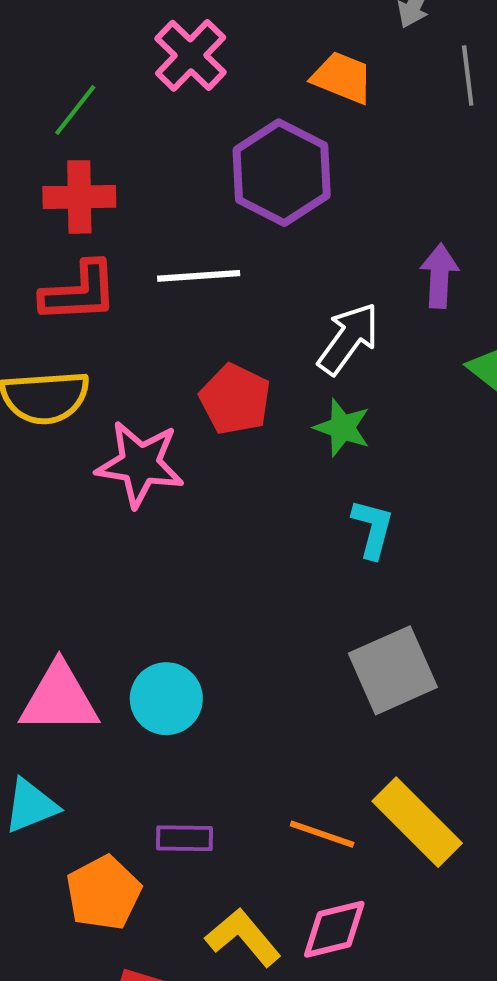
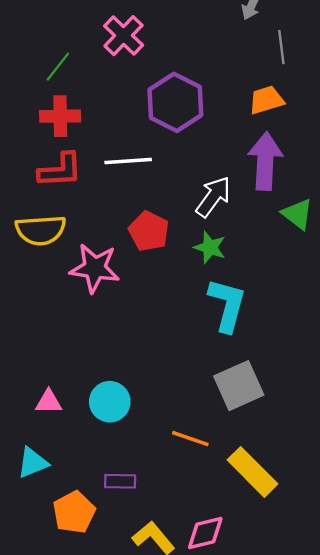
orange trapezoid: (342, 78) -> (266, 100), moved, turned -39
purple arrow: (439, 276) -> (265, 161), size x1.6
cyan L-shape: (373, 529) -> (227, 305), size x1.6
pink triangle: (59, 699) -> (49, 402), size x0.6
orange line: (322, 834) -> (190, 439), moved

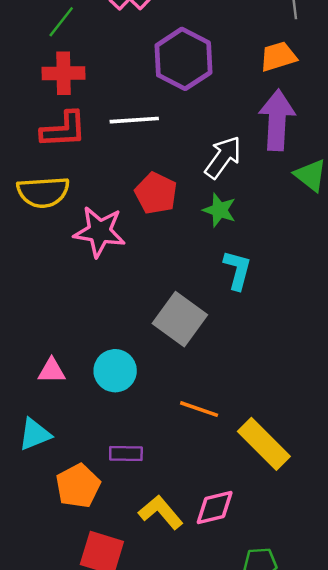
cyan L-shape: (227, 305) -> (237, 270), size x0.7
gray square: (239, 386) -> (180, 319), moved, turned -30

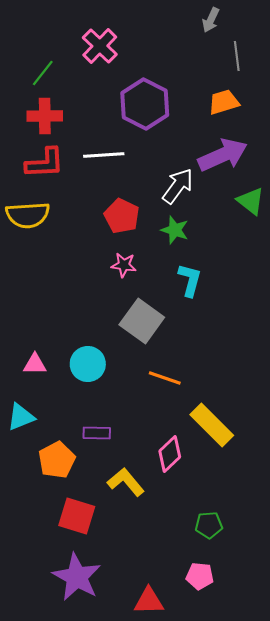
purple arrow: (277, 120) -> (223, 155), turned 63
pink star: (100, 232) -> (124, 265), moved, size x0.6
orange line: (199, 409) -> (165, 378), moved
pink diamond: (215, 507) -> (170, 454), moved, turned -30

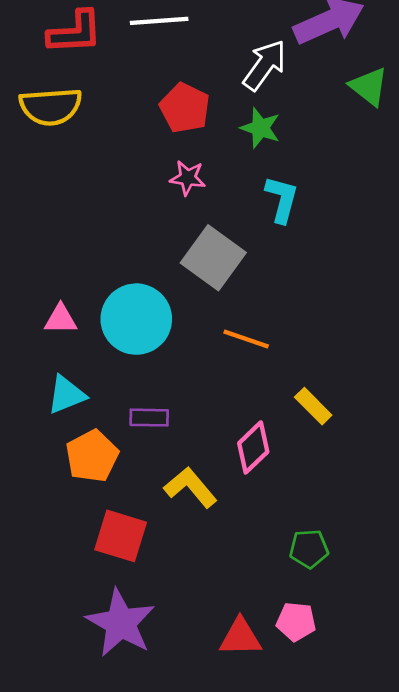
cyan circle: (88, 364) -> (136, 319), size x1.4
cyan triangle: (21, 417) -> (66, 395), moved
yellow rectangle: (212, 425) -> (313, 406), size x0.6
red triangle: (149, 601) -> (240, 637), moved

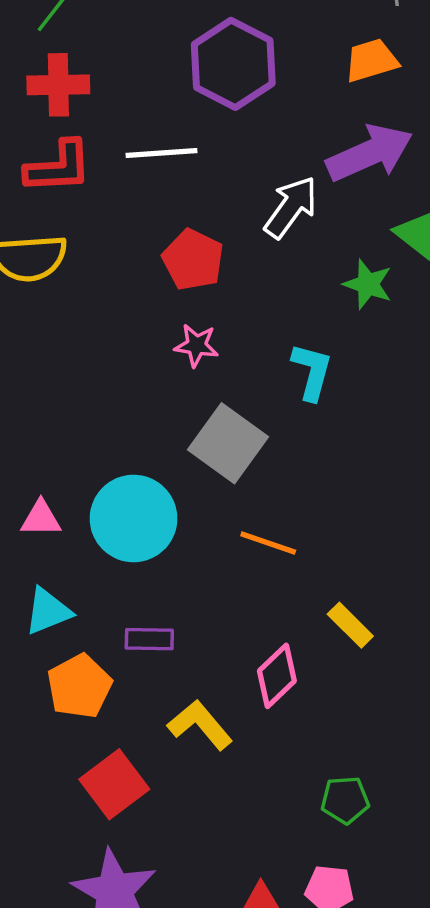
green star: (260, 128) -> (368, 284), moved
red square: (121, 536) -> (114, 784), turned 36

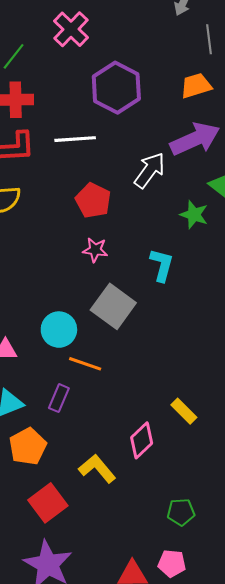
cyan circle: (134, 518) -> (59, 330), moved, size x0.7
orange line: (268, 543) -> (85, 364), moved
purple rectangle: (149, 639) -> (59, 398), moved, turned -68

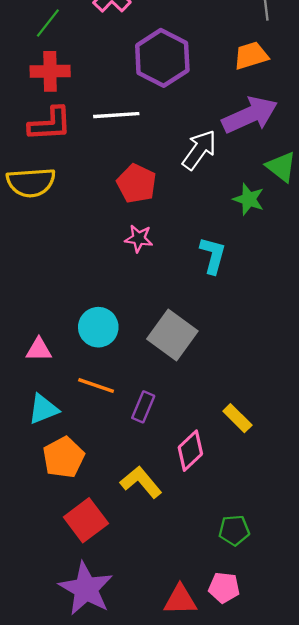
gray square: (113, 306) -> (172, 335), moved
orange line: (85, 364) -> (96, 386), moved
purple rectangle: (59, 398) -> (143, 407), moved

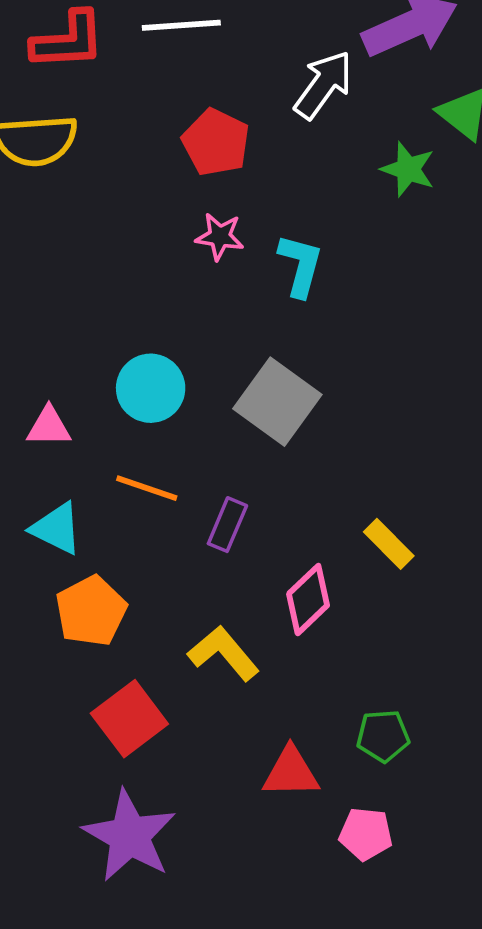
cyan L-shape: (213, 255) -> (300, 265), moved
cyan triangle: (43, 409) -> (56, 528), turned 48
red triangle: (180, 600) -> (291, 772), moved

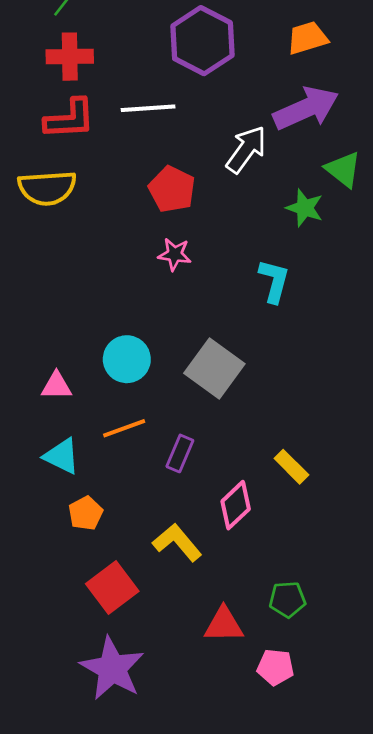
cyan L-shape: (300, 265) -> (274, 281), moved
orange line: (147, 488) -> (124, 428), turned -39
orange pentagon: (91, 611) -> (86, 513), size x0.7

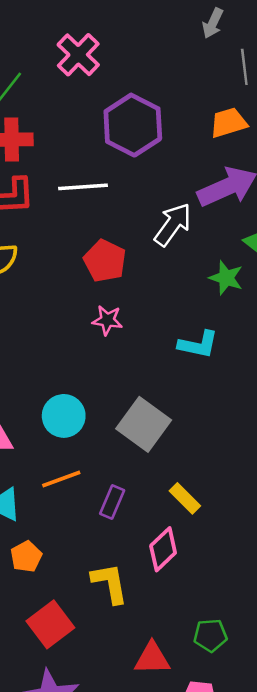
cyan L-shape: (274, 281) -> (198, 344), turned 87
yellow rectangle: (291, 467) -> (185, 498), moved
yellow L-shape: (177, 542) -> (110, 583), turned 30

